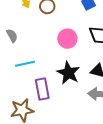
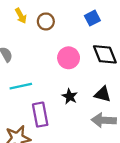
black star: (68, 73) -> (70, 96), size x0.6

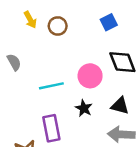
pink circle: (69, 58) -> (90, 76), moved
cyan line: (21, 86) -> (51, 86), moved

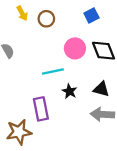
pink circle: (90, 76) -> (75, 48), moved
cyan line: (51, 86) -> (53, 72), moved

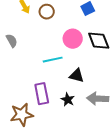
black triangle: (101, 89) -> (77, 76), moved
black star: (69, 91) -> (68, 100), moved

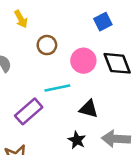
brown circle: (47, 12) -> (47, 45), moved
purple rectangle: (42, 94) -> (29, 111), moved, turned 60

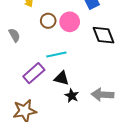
pink circle: (83, 61) -> (70, 22), moved
black triangle: (89, 109) -> (61, 78), moved

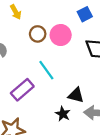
cyan line: (56, 55) -> (46, 70), turned 66
black triangle: (61, 78) -> (76, 95), moved

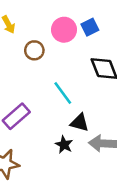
pink circle: (61, 35) -> (64, 30), moved
cyan line: (46, 70) -> (63, 93), moved

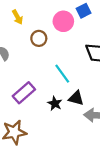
blue square: (90, 27) -> (84, 11), moved
black star: (64, 145) -> (55, 103), moved

